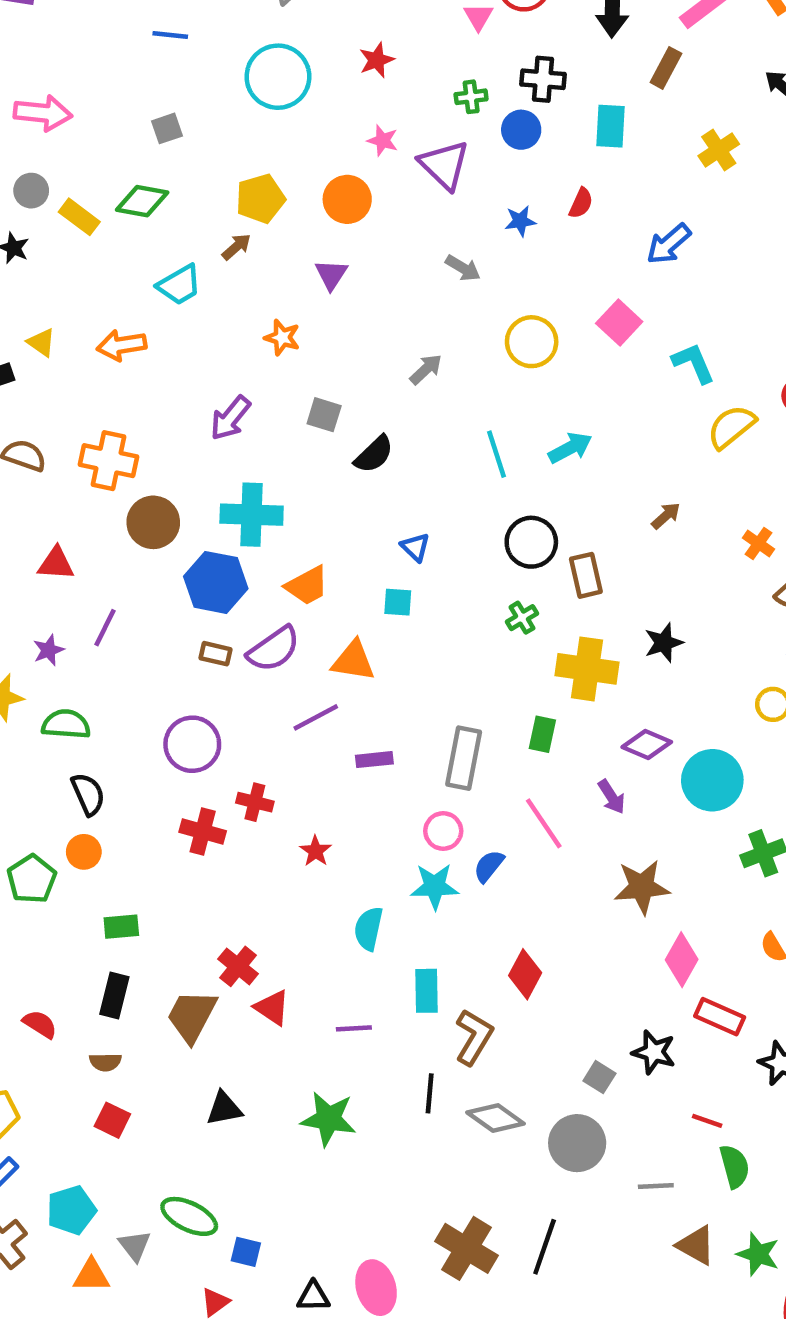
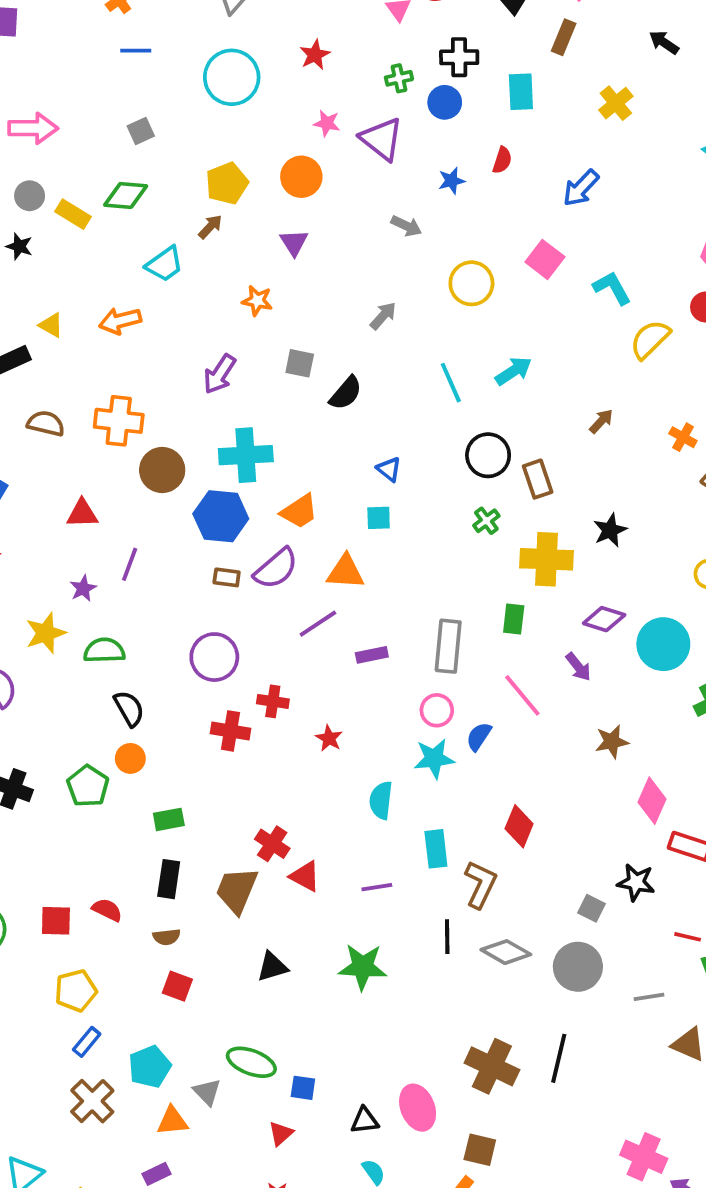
brown star: (642, 887) -> (612, 742), size x0.7

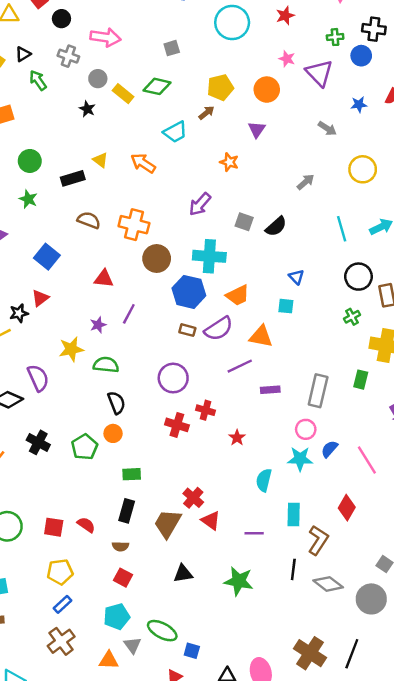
orange arrow: (120, 321) -> (143, 163), turned 40
gray square: (300, 363) -> (244, 222), moved
pink line: (522, 695) -> (367, 460), moved
cyan pentagon: (150, 1067) -> (117, 617), moved

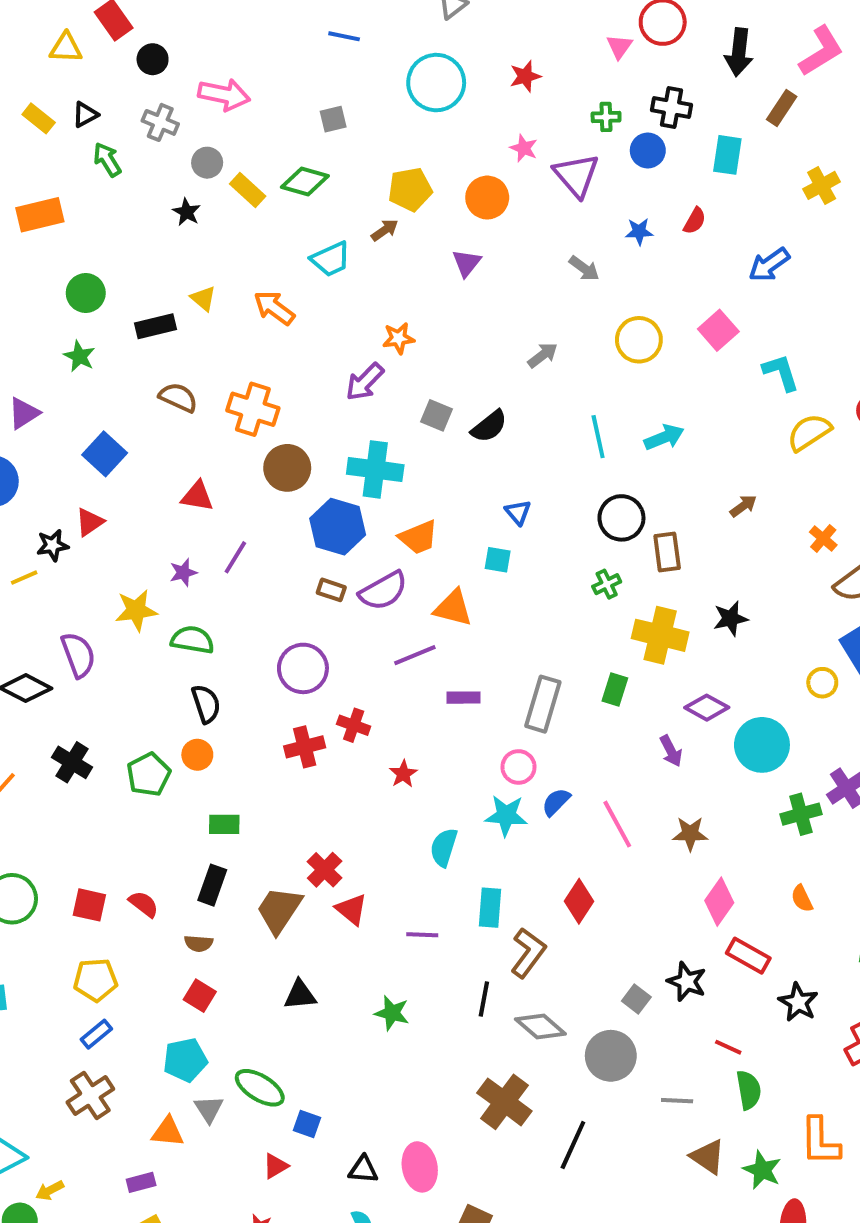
orange star: (229, 162) -> (399, 338), moved, turned -30
red cross: (177, 425) -> (305, 747), turned -35
green star: (239, 581) -> (392, 1013), size x0.7
brown cross: (310, 653) -> (504, 1102), moved

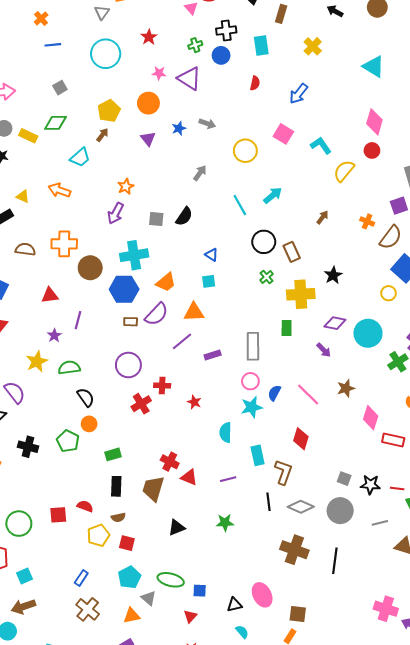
blue star: (639, 232) -> (179, 128), moved
yellow pentagon: (96, 980) -> (98, 535), moved
black star: (687, 982) -> (370, 485), moved

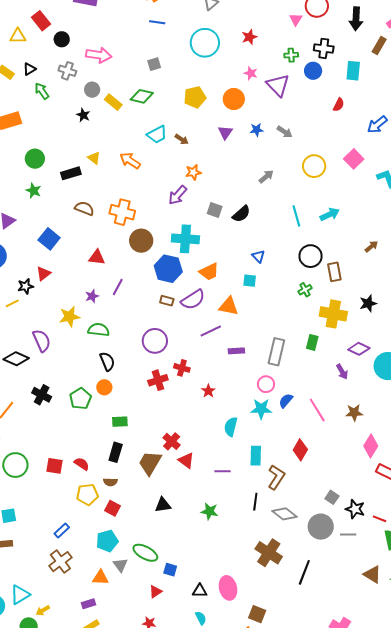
brown arrow: (102, 135) -> (182, 139), moved, turned 72
gray line: (380, 523) -> (348, 535), moved

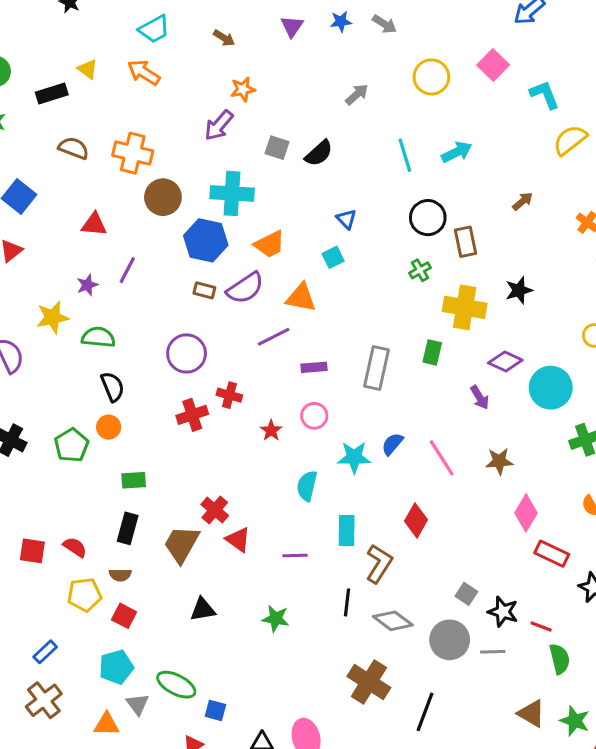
cyan trapezoid: (157, 134) -> (154, 29), moved
cyan square: (250, 281) -> (333, 257), turned -32
pink circle: (266, 384) -> (314, 416), moved

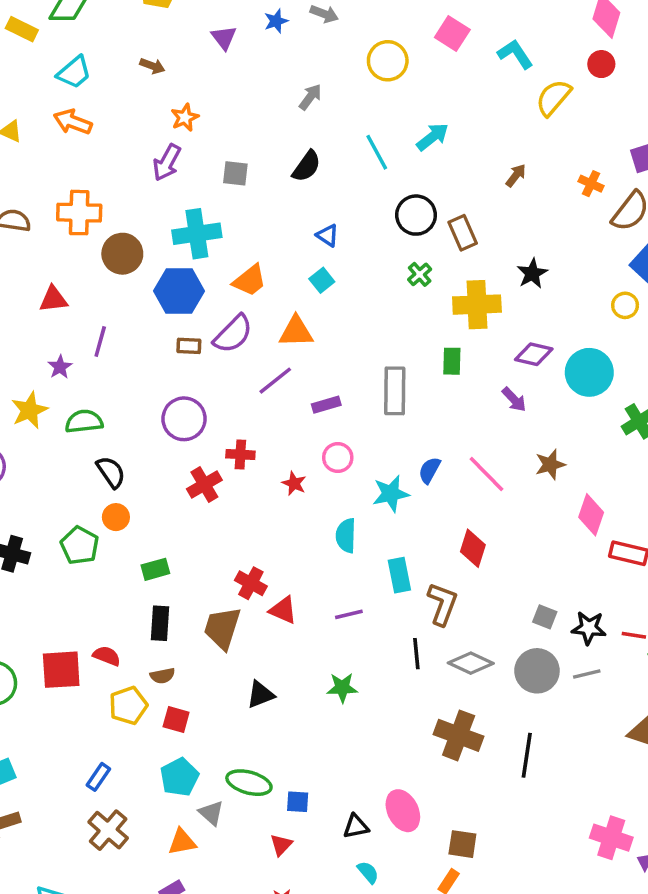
black semicircle: (319, 153) -> (307, 166), moved
red square: (32, 551) -> (61, 670), size x1.4

